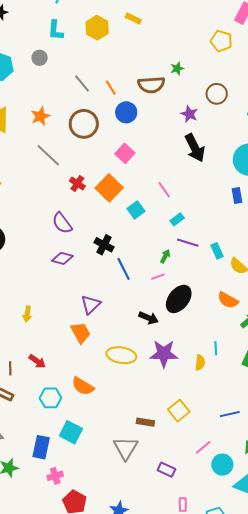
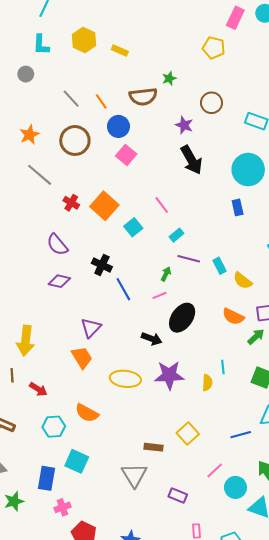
yellow rectangle: (133, 19) -> (120, 50), moved
pink square: (125, 153) -> (126, 155), moved
yellow arrow: (27, 314) -> (26, 341), size x1.8
brown line: (10, 368) -> (12, 375), moved

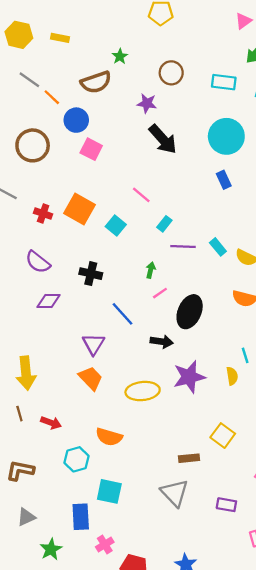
gray line: (71, 99) -> (29, 80), moved
green arrow: (166, 274) -> (151, 270), moved
blue line: (123, 289) -> (123, 314), moved

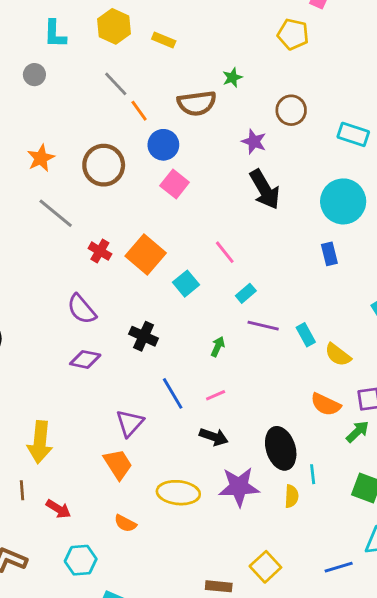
pink line: (160, 293) -> (216, 395), moved
black ellipse: (190, 312) -> (281, 448), moved, turned -52
orange semicircle: (109, 437) -> (125, 523), moved, size x0.7

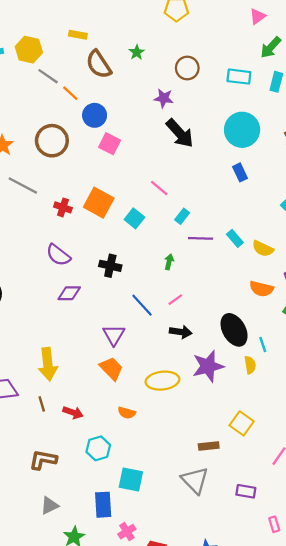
yellow hexagon: (114, 26) -> (29, 50), moved
brown semicircle: (197, 103) -> (99, 64), moved, turned 76

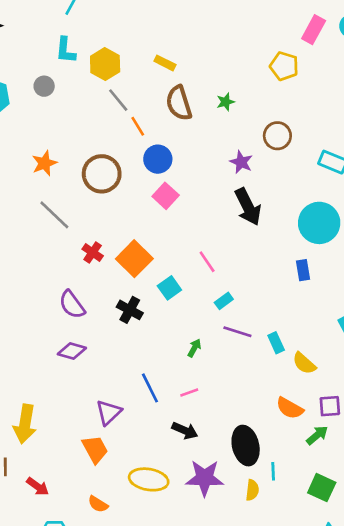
black cross: (110, 266) -> (130, 310), moved

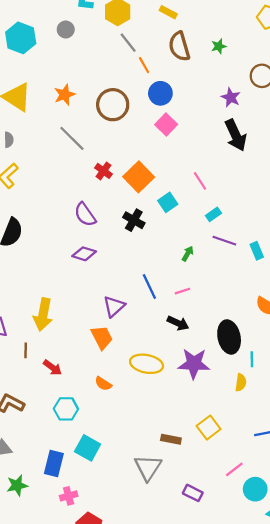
yellow semicircle: (252, 490) -> (241, 382), moved

